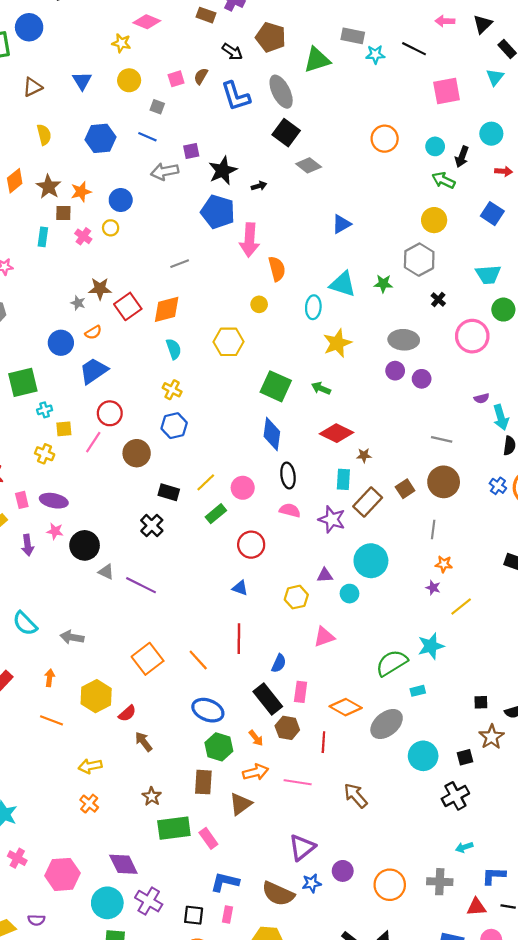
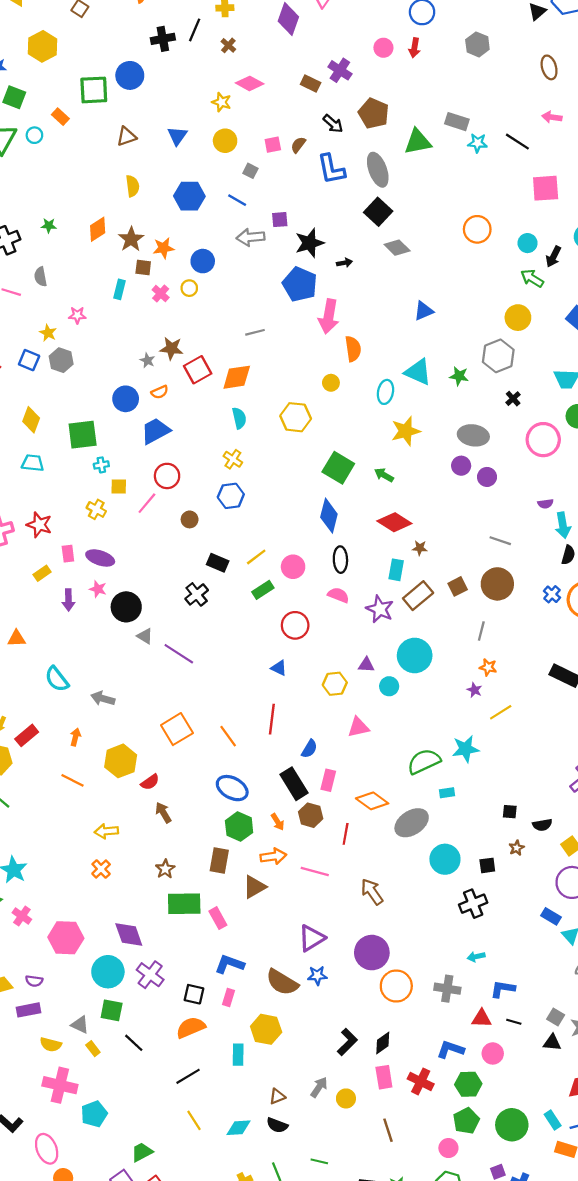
brown circle: (137, 453) -> (190, 519), size x0.6
brown star: (492, 737) -> (517, 848), size x0.6
purple circle: (343, 871) -> (372, 953), moved, size x1.6

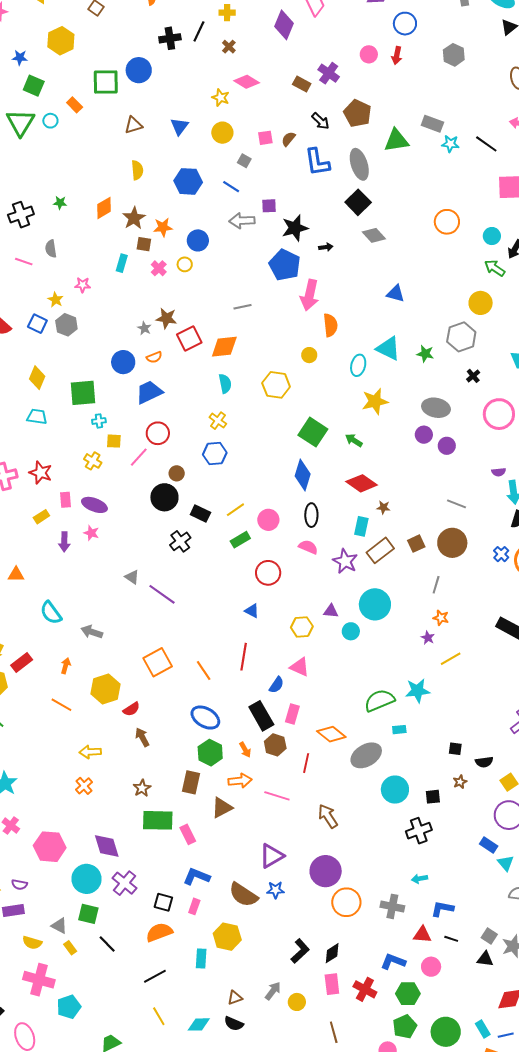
blue triangle: (424, 311) -> (396, 293), turned 36
black circle: (126, 607) -> (164, 497), moved
pink triangle: (358, 727) -> (300, 667), moved, turned 35

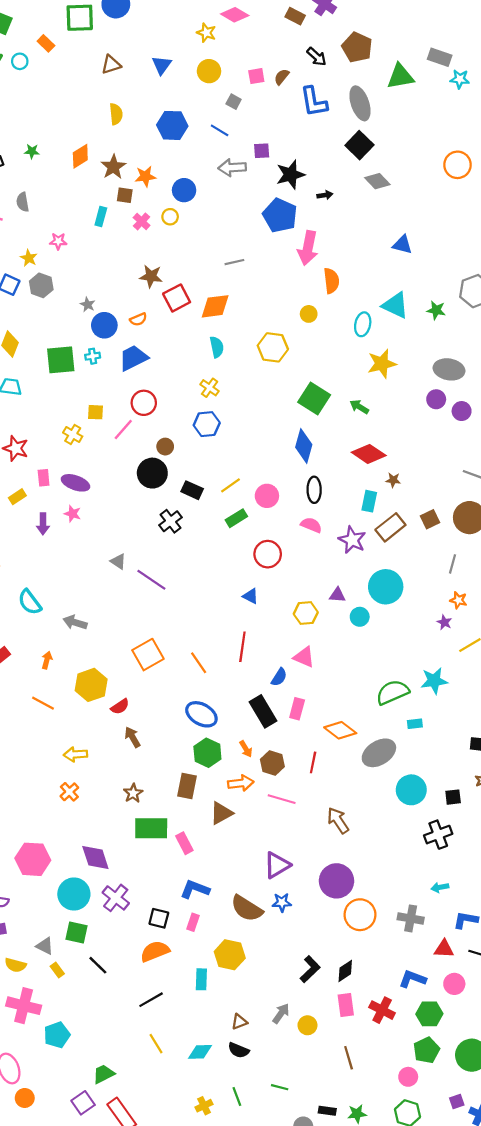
gray star: (144, 328) -> (88, 305), moved
cyan cross: (99, 421) -> (93, 356), moved
brown hexagon: (275, 745) -> (272, 763), moved

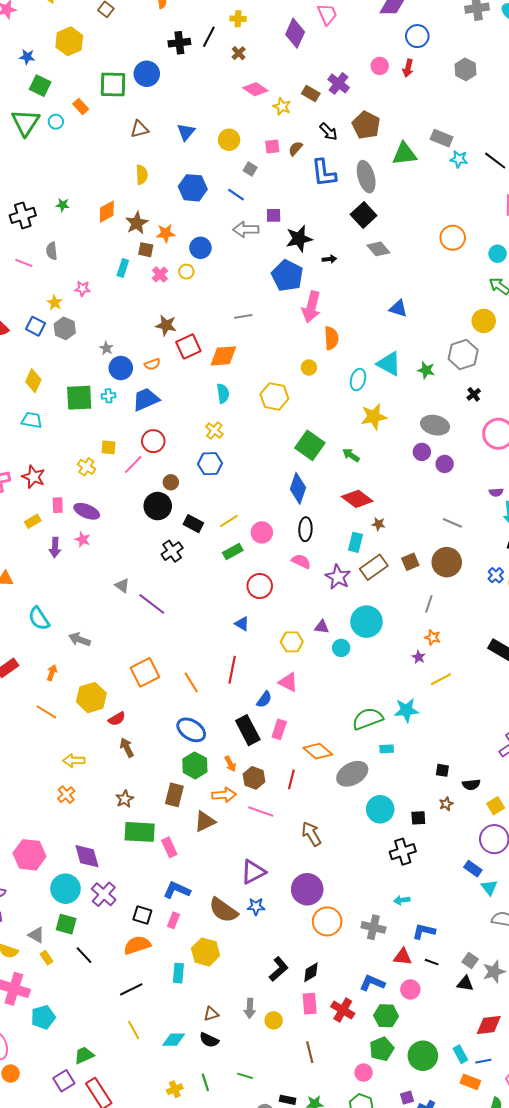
yellow star: (206, 33) -> (282, 106), moved
gray arrow: (281, 1014) -> (250, 1008), turned 144

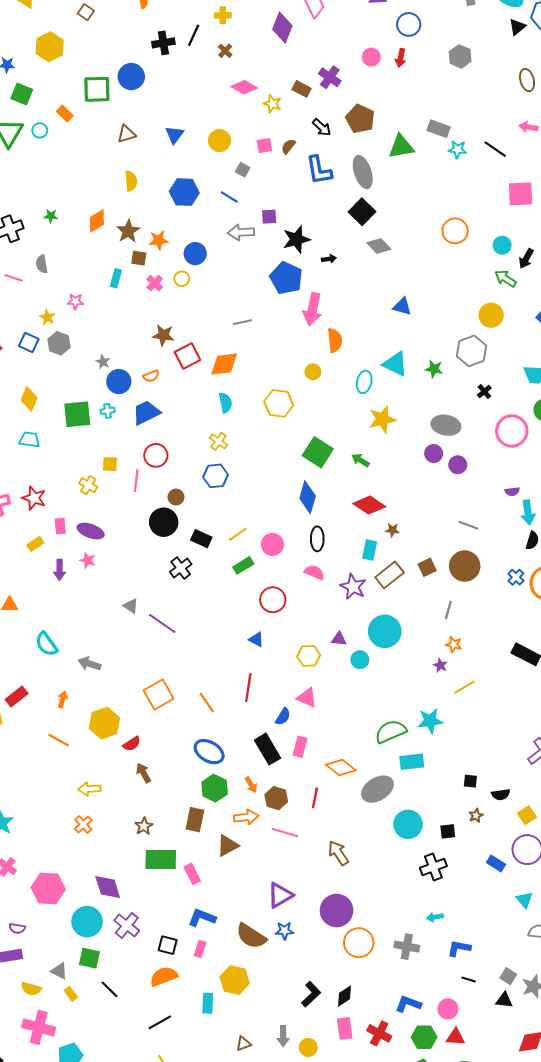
pink line: (133, 465) -> (136, 481), turned -35
cyan rectangle: (387, 749) -> (412, 762), size x1.6
blue rectangle: (473, 869) -> (496, 863), moved
red triangle: (403, 957) -> (455, 1037), moved

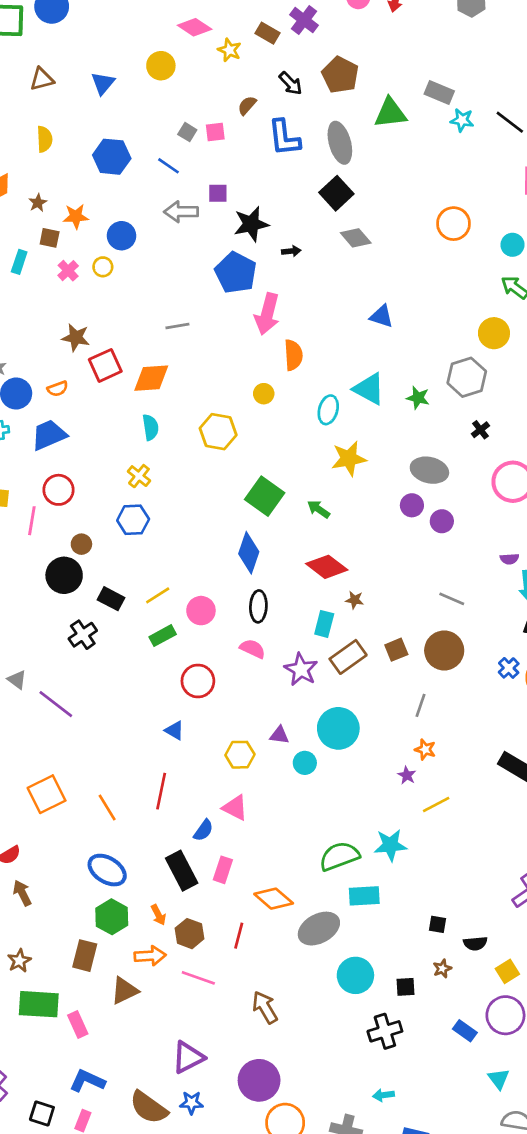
yellow circle: (219, 141) -> (161, 66), moved
pink square: (264, 146) -> (215, 132), moved
brown star: (128, 231) -> (38, 203), size x0.6

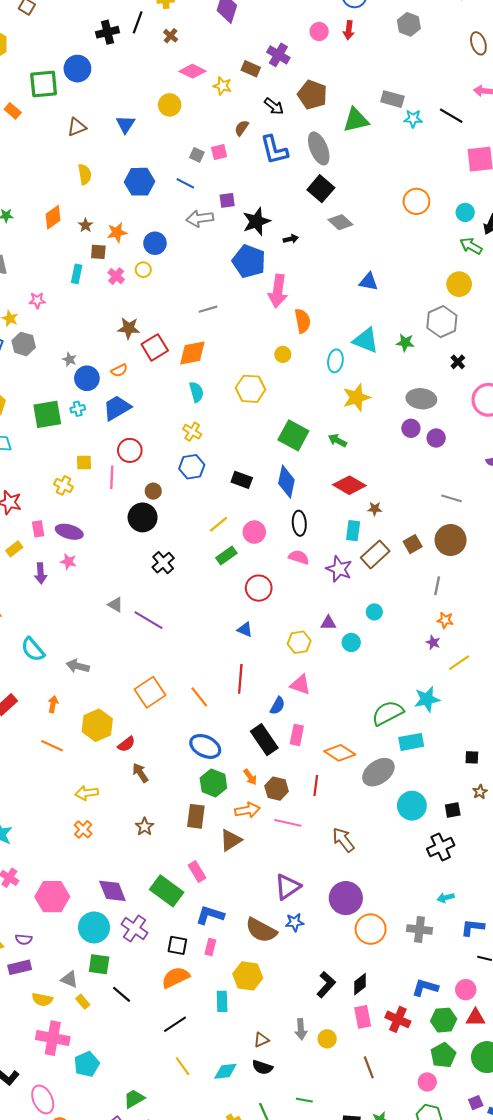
black rectangle: (111, 599) -> (242, 480), moved
cyan circle: (338, 728) -> (374, 612), size x0.5
green rectangle: (39, 1004) -> (167, 891), moved, turned 40

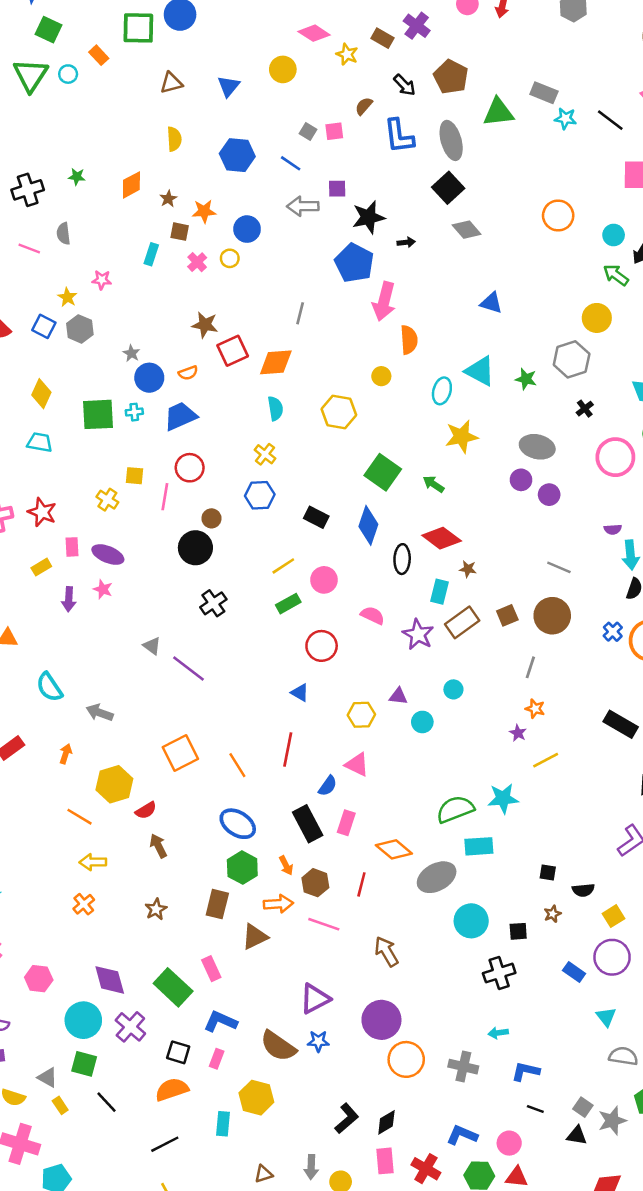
gray line: (208, 309) -> (300, 313), turned -66
black ellipse: (299, 523) -> (402, 559), moved
orange line: (52, 746) -> (80, 817), moved
pink hexagon: (52, 897) -> (39, 979), size x0.7

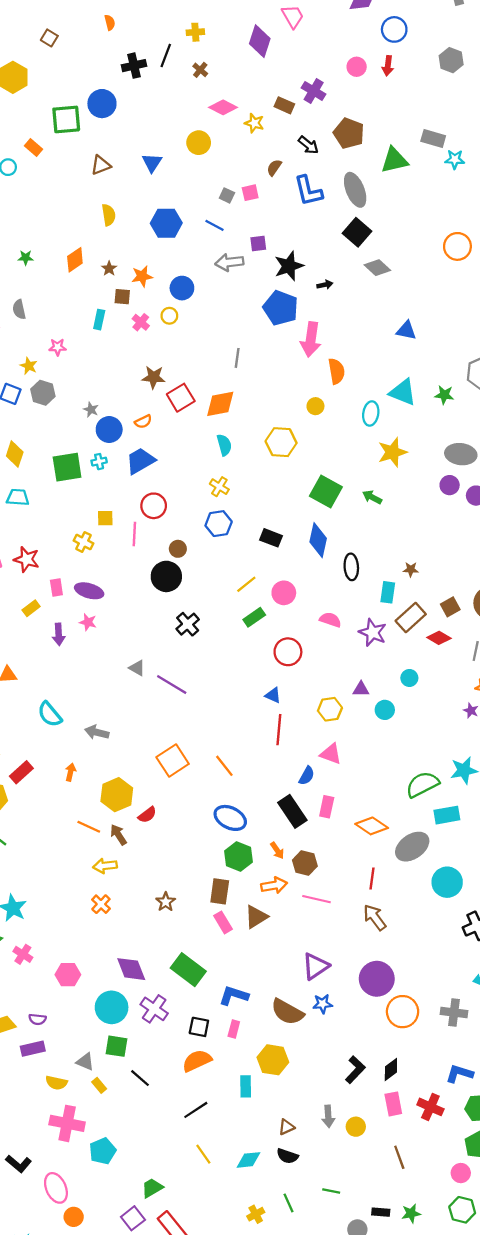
red diamond: (442, 538) -> (439, 638), moved, size x0.7
red line: (288, 749) -> (279, 730), moved
brown arrow: (158, 846) -> (118, 835), moved
red line: (361, 884) -> (372, 878), moved
pink rectangle: (211, 969) -> (223, 922), moved

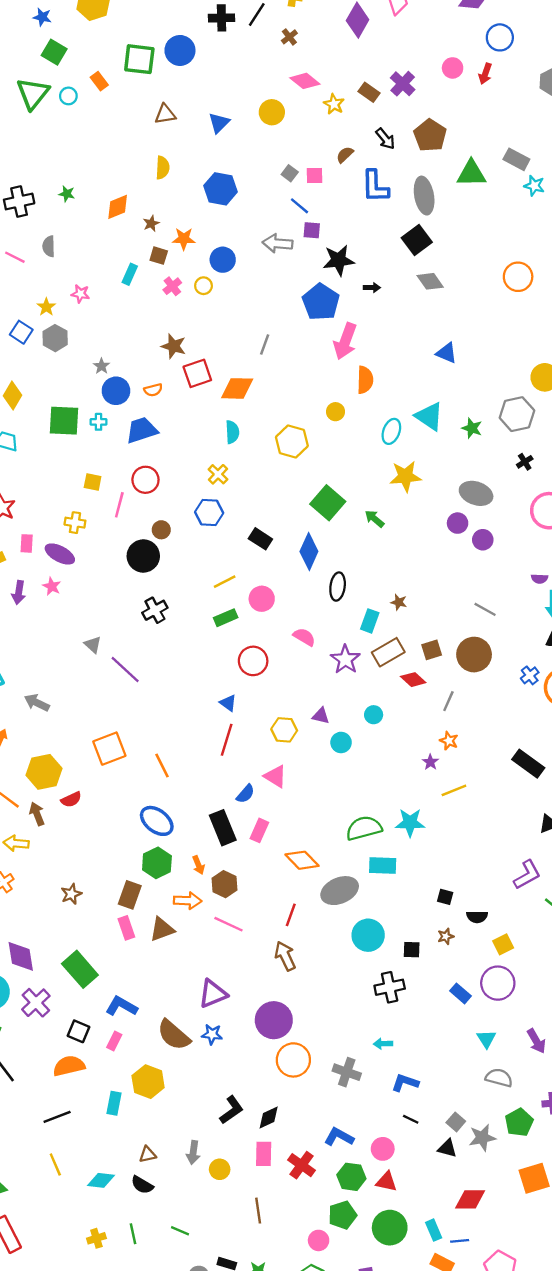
blue line: (214, 225) -> (300, 206), moved
yellow cross: (83, 542) -> (75, 523), moved, turned -30

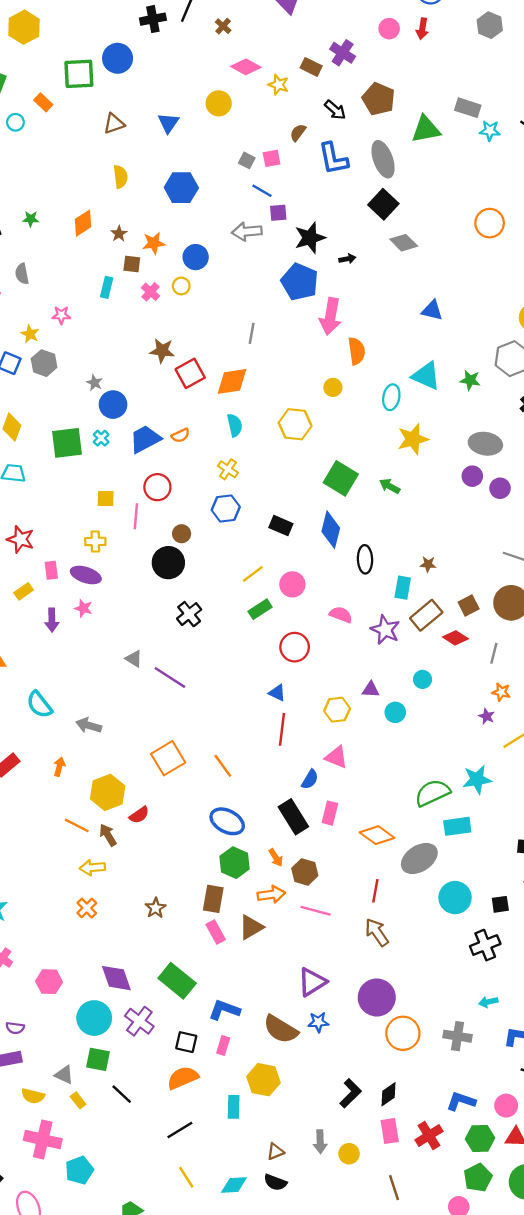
orange semicircle: (153, 390) -> (180, 435), moved
cyan cross: (99, 422) -> (101, 438), turned -35
red cross: (302, 1165) -> (429, 1136), turned 32

